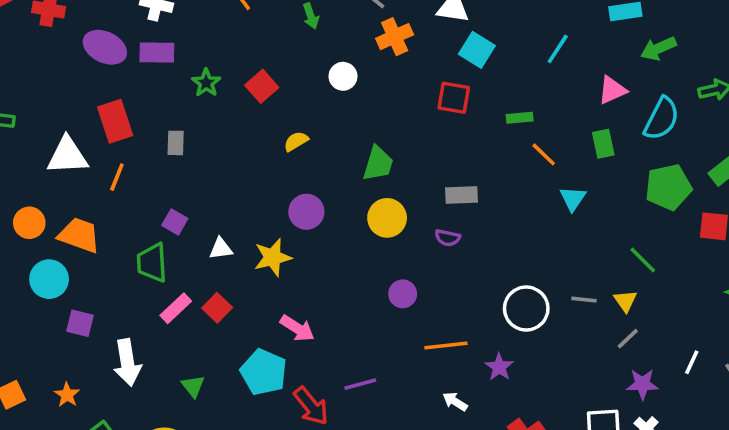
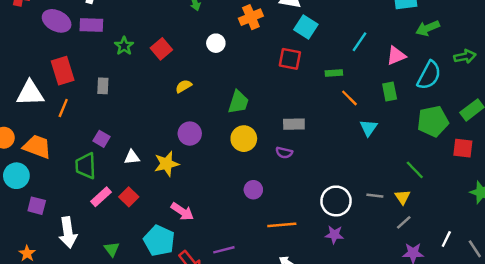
cyan line: (558, 49) -> (359, 42), moved
purple star: (499, 367) -> (334, 235), moved, turned -30

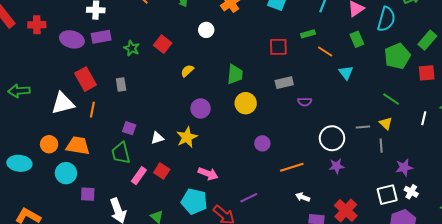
red square: (290, 59) -> (278, 47), moved
purple semicircle: (284, 153) -> (305, 102), moved
gray line: (404, 222) -> (381, 146), moved, turned -40
white line: (446, 239) -> (424, 118), moved

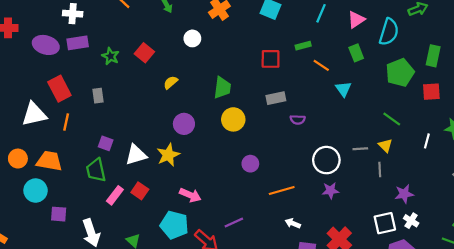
green rectangle: (427, 40) -> (433, 56), turned -30
white triangle: (157, 138) -> (136, 155), size x1.5

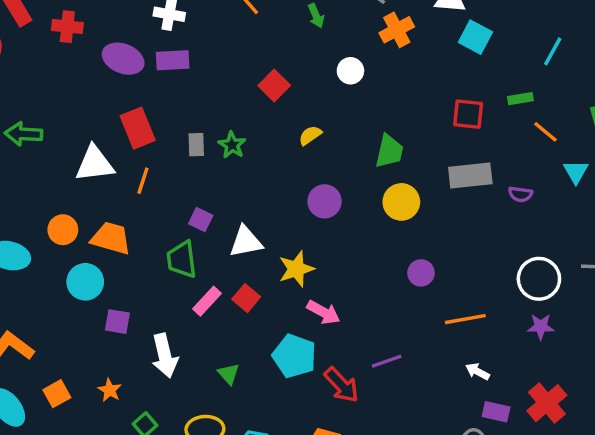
green star: (110, 56) -> (232, 145), moved
gray rectangle: (276, 98) -> (470, 176), size x1.4
purple semicircle: (298, 120) -> (520, 194), moved
yellow star: (168, 155) -> (296, 269), moved

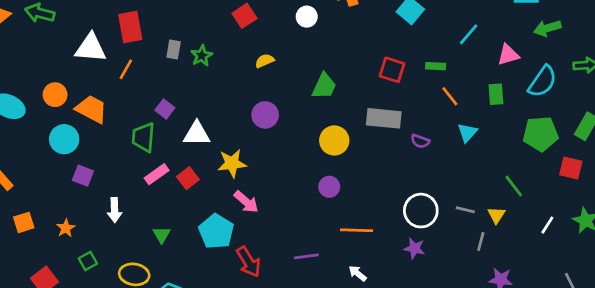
yellow circle: (401, 202) -> (334, 140), moved
white arrow: (165, 356) -> (115, 210), size x0.7
purple line: (387, 361) -> (306, 256), moved

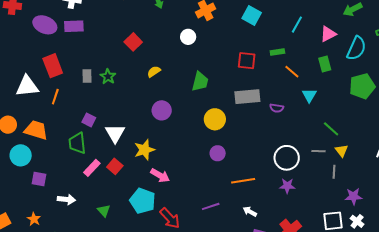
white circle: (307, 17) -> (188, 37), moved
white triangle: (197, 134) -> (115, 133), turned -50
green line: (514, 186) -> (331, 129), moved
white arrow: (115, 210) -> (66, 199), turned -72

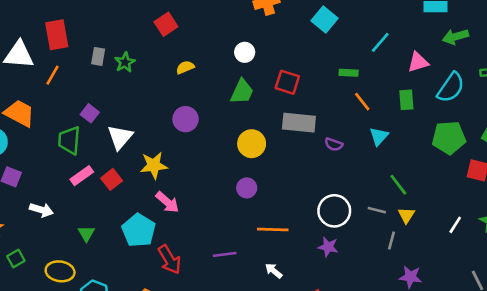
white circle: (188, 37) -> (245, 52), moved
red square: (247, 61) -> (287, 82), moved

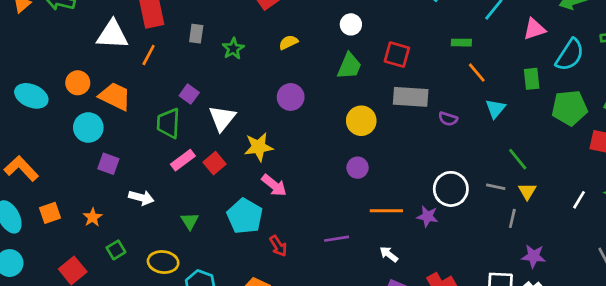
green star: (125, 62) -> (233, 49), moved
green rectangle: (406, 100) -> (532, 79), moved
purple star: (328, 247) -> (427, 216), moved
red arrow: (169, 260) -> (278, 246), size x0.7

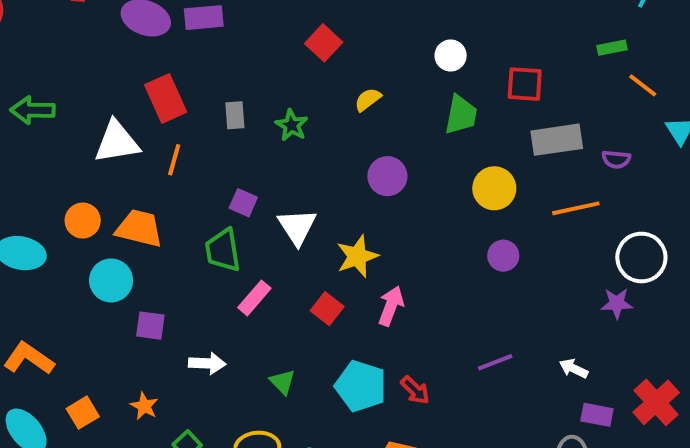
red square: (214, 163) -> (327, 309), moved
pink arrow: (274, 185) -> (391, 306), turned -96
orange line: (386, 211) -> (576, 208), moved
cyan pentagon: (245, 216) -> (361, 386), moved

